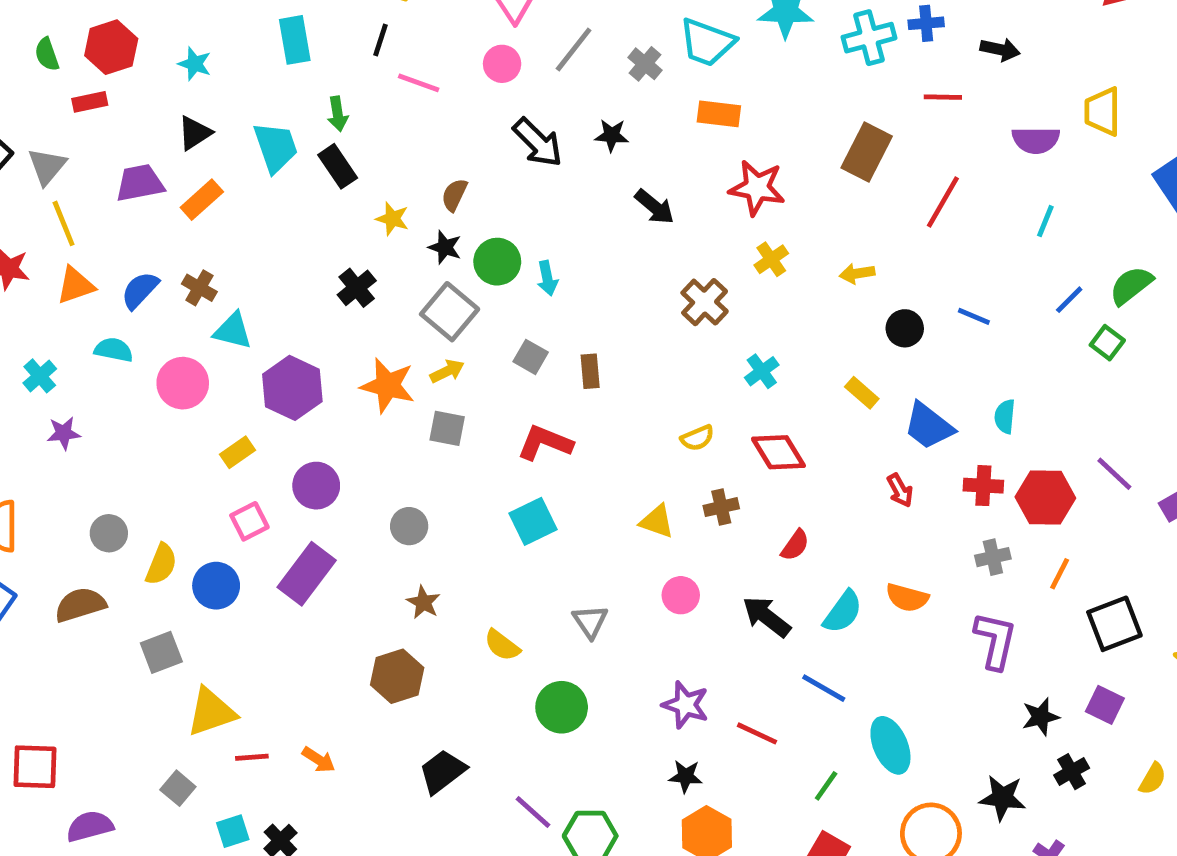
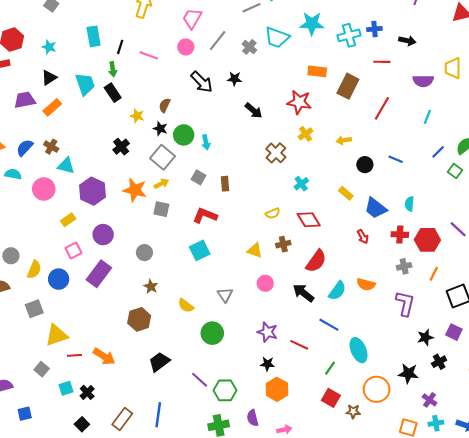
black line: (380, 40) -> (120, 47), moved
orange rectangle: (719, 114) -> (317, 71), moved
red semicircle: (795, 545) -> (316, 261), size x1.6
orange arrow: (319, 760) -> (104, 356), size x1.5

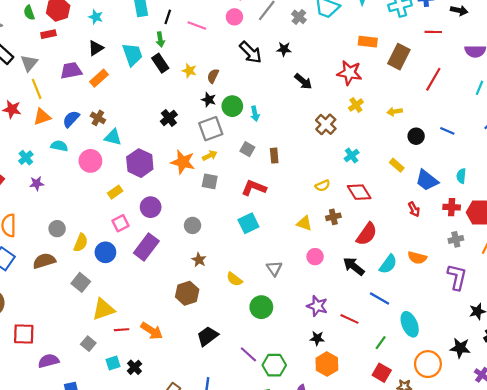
yellow star: (137, 116) -> (189, 71), moved
gray square: (162, 157) -> (211, 129), turned 30
gray square: (34, 309) -> (81, 282), turned -30

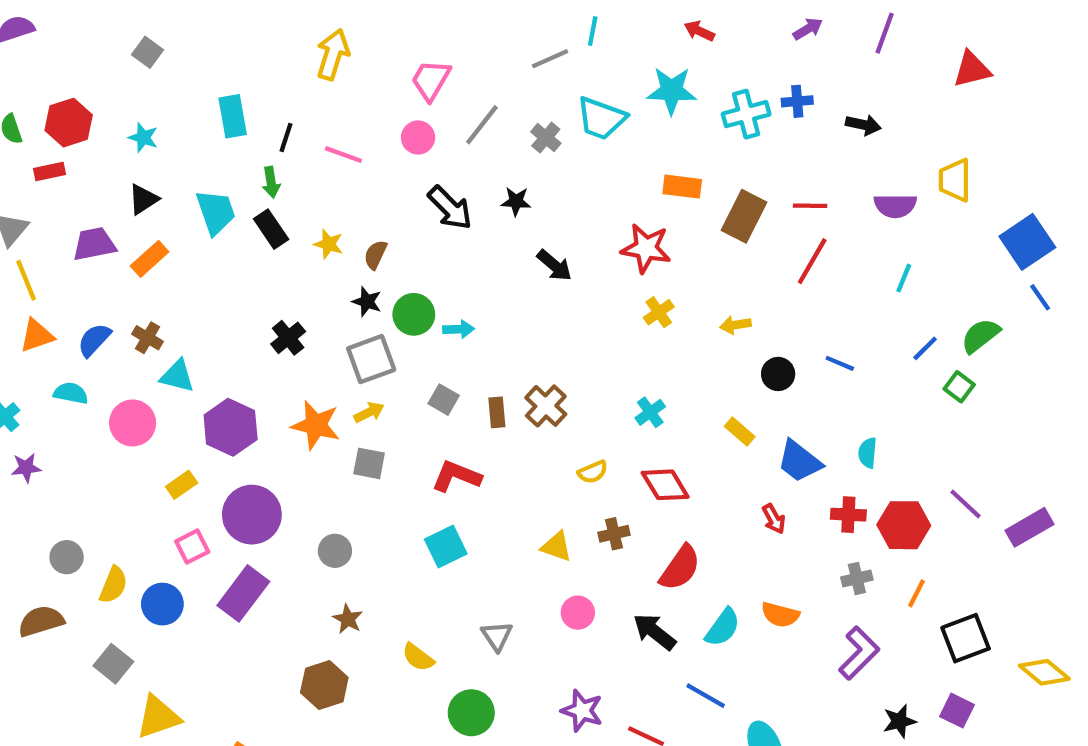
red line: (433, 32) -> (810, 206), moved
cyan arrow: (255, 114) -> (459, 329), turned -80
brown cross: (326, 124) -> (546, 406), moved
purple circle: (151, 207) -> (252, 515), size x1.4
purple L-shape: (457, 277) -> (859, 653), turned 32

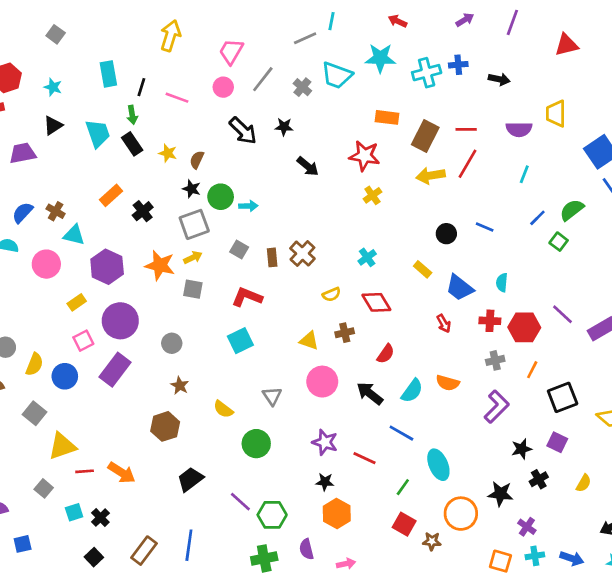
orange rectangle: (150, 259) -> (111, 195), moved
yellow arrow: (735, 325) -> (431, 176), moved, size x1.5
red semicircle: (680, 568) -> (386, 354), size x0.7
pink circle: (578, 613) -> (322, 382), size x1.5

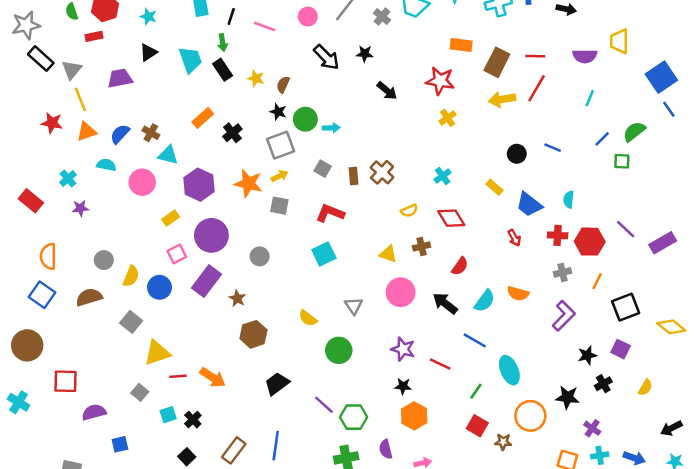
green square: (559, 242) -> (622, 161), turned -35
brown star: (180, 385) -> (237, 298), moved

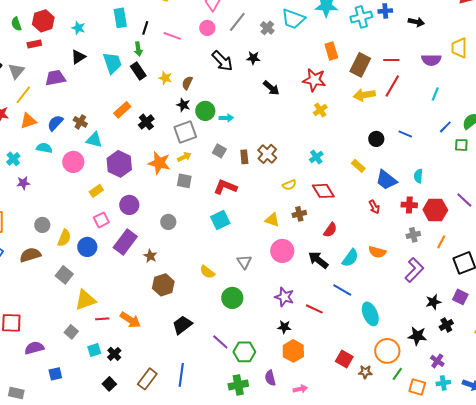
orange rectangle: (461, 45) -> (331, 51), turned 66
yellow line: (80, 99) -> (23, 95), turned 60
purple circle: (211, 235) -> (129, 205), size x0.7
green line: (476, 391) -> (397, 374), moved

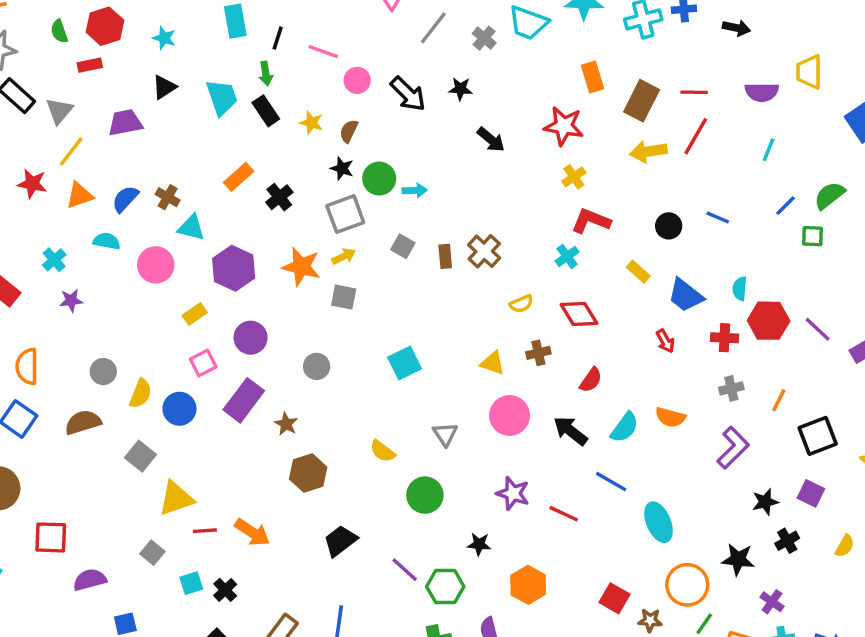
pink circle: (207, 28) -> (357, 80), moved
red L-shape: (225, 187) -> (591, 221), moved
red hexagon: (435, 210) -> (769, 321), moved
black star: (284, 327) -> (479, 544), moved

